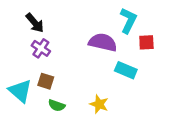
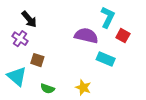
red square: (146, 42) -> (123, 36), turned 32
purple cross: (41, 48) -> (20, 39), moved
brown square: (46, 81) -> (37, 60), moved

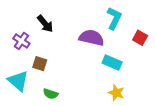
black arrow: (29, 19) -> (45, 24), moved
red square: (123, 36) -> (140, 38), moved
yellow star: (83, 88) -> (116, 93), moved

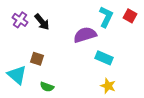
purple semicircle: (92, 38) -> (85, 35), turned -30
red square: (140, 38) -> (130, 16), moved
purple cross: (21, 41) -> (20, 20), moved

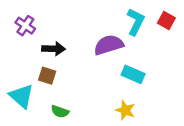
black arrow: (42, 22) -> (54, 49), moved, turned -48
yellow star: (108, 86) -> (125, 110), moved

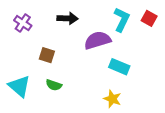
black arrow: (54, 49) -> (68, 18), moved
brown square: (47, 76) -> (47, 55), moved
green semicircle: (60, 112) -> (54, 85), moved

